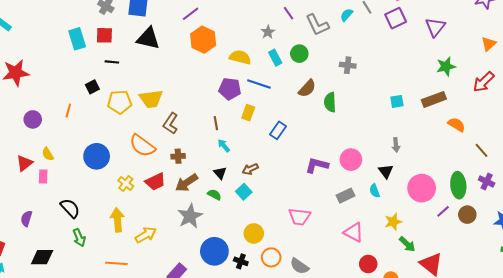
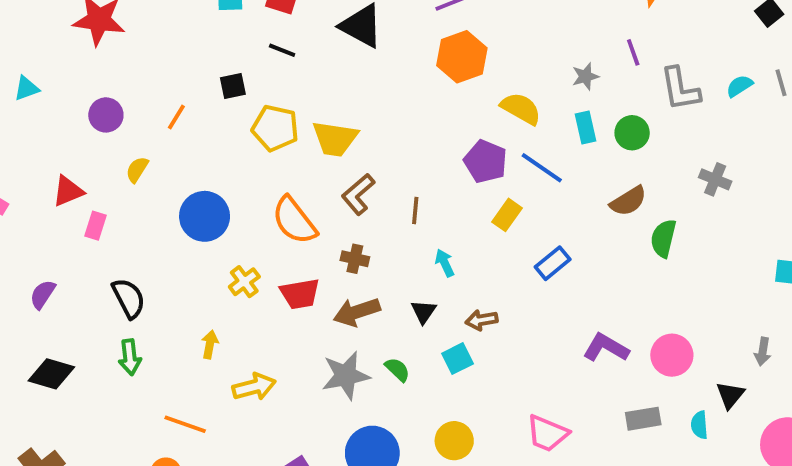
brown line: (216, 123) -> (415, 211), moved
yellow semicircle: (48, 154) -> (137, 170), moved, turned 48
green semicircle: (214, 195) -> (397, 370), moved
yellow arrow: (117, 220) -> (210, 345), size x0.6

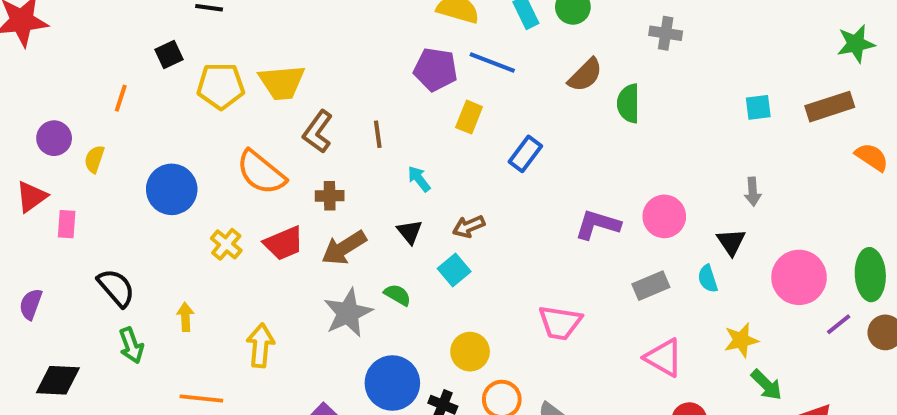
purple circle: (106, 115) -> (54, 138), moved
yellow arrow: (210, 345) -> (185, 317), moved
yellow arrow: (254, 387) -> (260, 346), turned -57

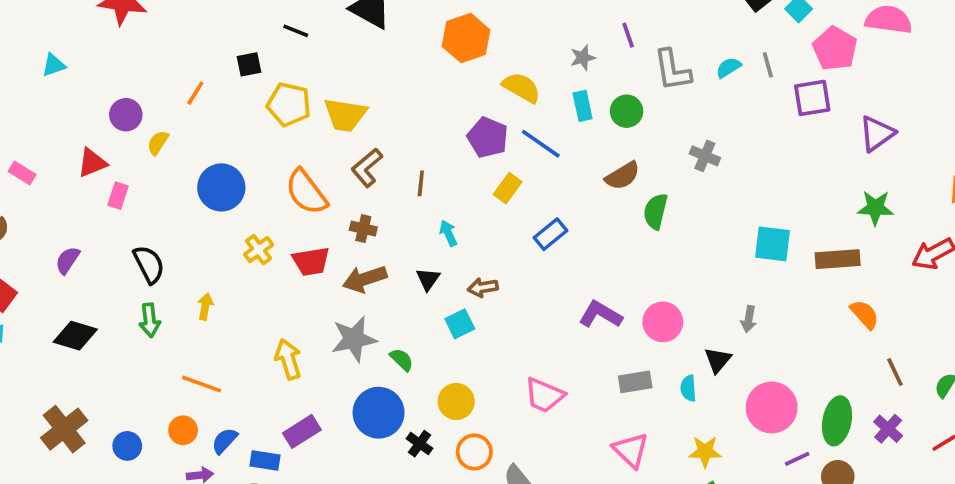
cyan square: (758, 107) -> (773, 244), size x1.5
green semicircle: (397, 295) -> (402, 360), moved
yellow arrow: (260, 346) -> (288, 359), moved, turned -36

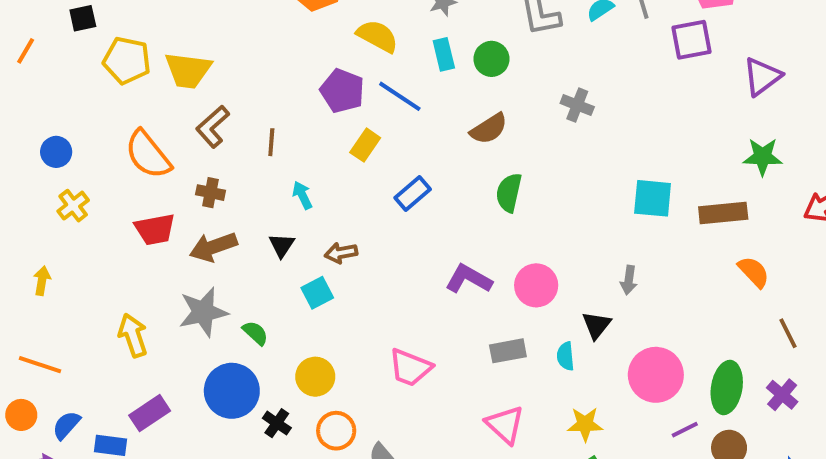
blue circle: (221, 187) -> (56, 152), size x0.6
green semicircle: (656, 211) -> (509, 193), moved
yellow cross: (259, 250) -> (73, 206), moved

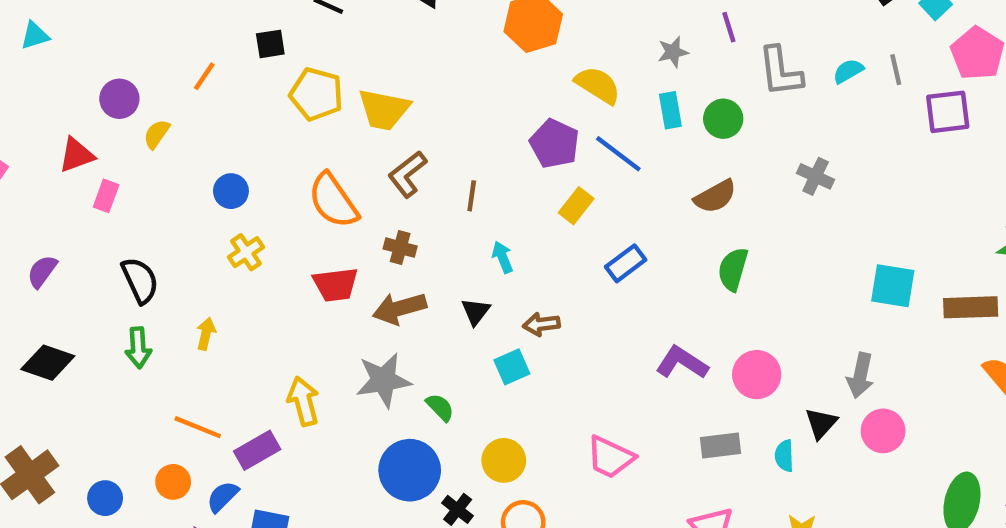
gray arrow: (629, 280) -> (860, 375), size x1.4
pink circle: (656, 375) -> (883, 431), moved, size x0.7
purple rectangle: (150, 413) -> (257, 450), moved

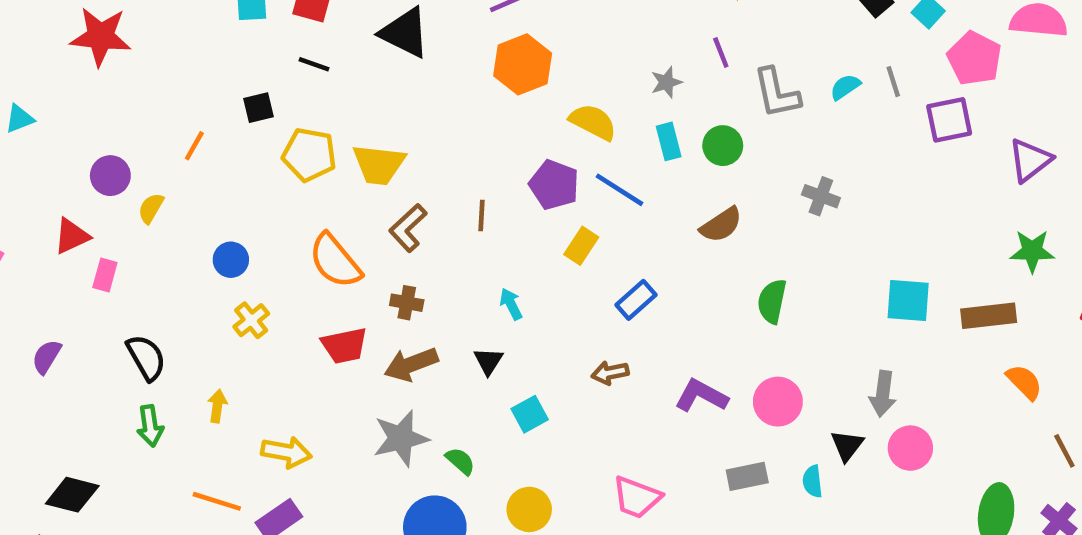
brown line: (472, 196) -> (481, 215), moved
green semicircle: (733, 269) -> (772, 301), moved
brown arrow: (541, 324) -> (610, 373), moved
black diamond: (48, 363) -> (72, 495), moved
yellow arrow: (303, 401) -> (286, 452), moved, turned 120

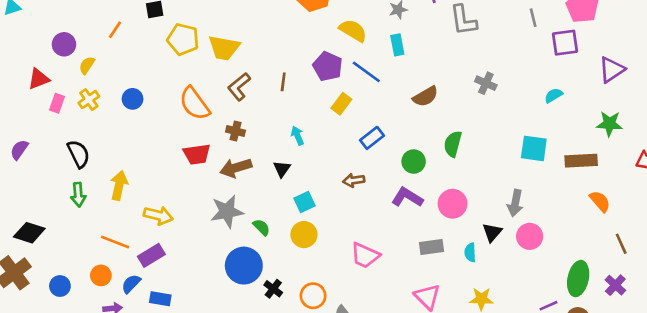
cyan semicircle: (845, 87) -> (554, 95), moved
green circle: (723, 146) -> (414, 162), moved
yellow cross: (251, 320) -> (89, 100), moved
yellow arrow: (217, 406) -> (119, 185), size x1.5
yellow circle: (529, 509) -> (304, 235), moved

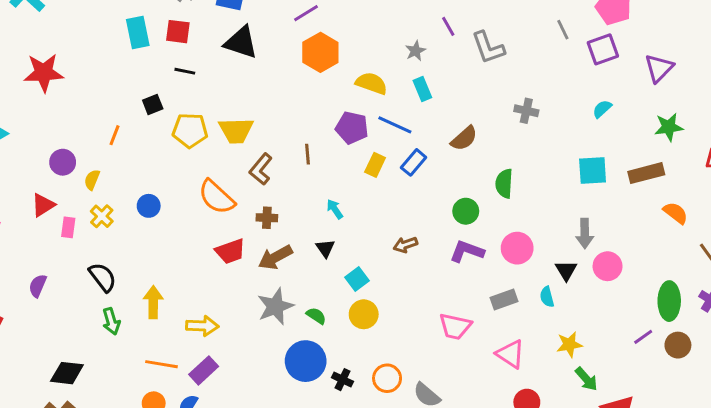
blue rectangle: (372, 138) -> (414, 162), moved
pink trapezoid: (365, 255) -> (455, 326), moved

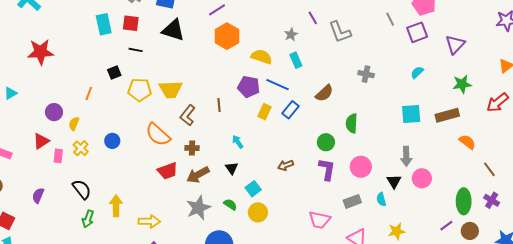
purple L-shape: (467, 251) -> (327, 169), turned 80
green semicircle: (316, 316) -> (230, 204), moved
green arrow: (111, 321) -> (88, 219), turned 36

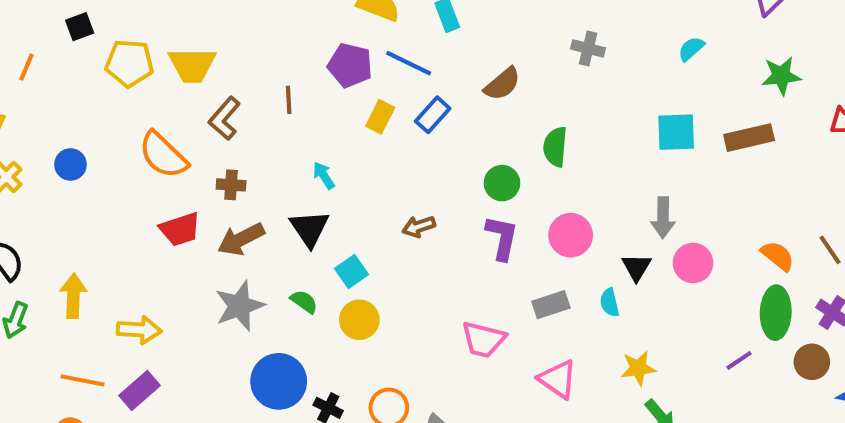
orange semicircle: (467, 142) -> (778, 256), moved
black triangle: (232, 168) -> (309, 229), size x1.5
brown circle: (470, 231) -> (812, 362), moved

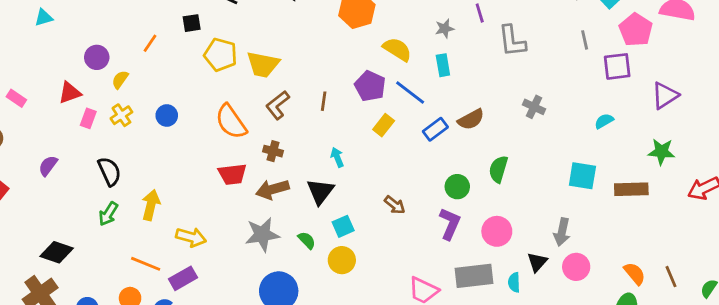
blue rectangle: (433, 115) -> (435, 129), moved
brown arrow: (419, 227) -> (395, 205), turned -135
gray rectangle: (551, 305) -> (474, 276), size x1.5

